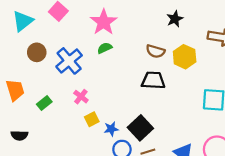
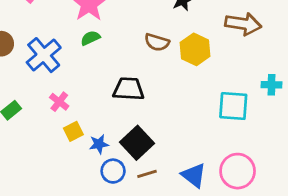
black trapezoid: (153, 80) -> (129, 89), moved

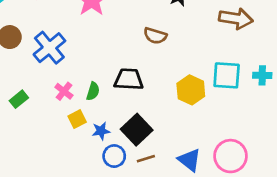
green semicircle: (90, 38) -> (93, 91), moved, turned 132
yellow hexagon: (195, 49) -> (191, 90), moved
cyan square: (233, 106) -> (227, 75), moved

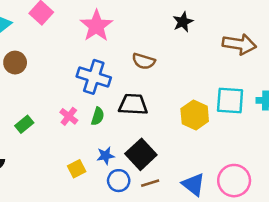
brown semicircle: (155, 36) -> (144, 61), moved
blue cross: (49, 48) -> (94, 77), moved, turned -32
yellow square: (77, 119) -> (77, 169), moved

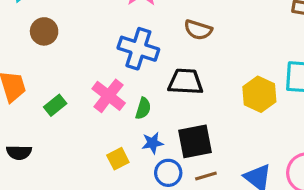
pink cross: (69, 116) -> (109, 96), size x1.5
green semicircle: (98, 116) -> (143, 108), moved
black square: (141, 154) -> (195, 141), turned 32

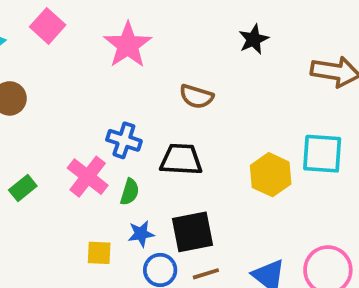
blue cross: (138, 49) -> (124, 140), moved, size x0.7
yellow square: (118, 159) -> (99, 253), turned 30

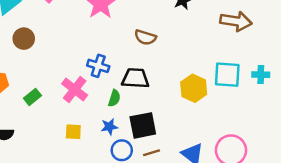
green semicircle: (130, 192) -> (114, 98), moved
yellow square: (99, 253) -> (73, 132), moved

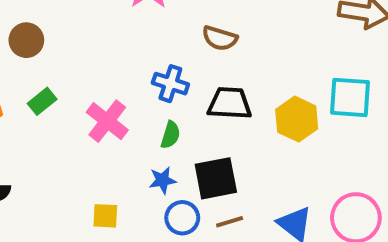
blue cross: (98, 66) -> (170, 84), moved
black trapezoid: (135, 78) -> (230, 103), moved
green rectangle: (32, 97) -> (42, 101), moved
yellow square: (73, 132) -> (105, 216), moved

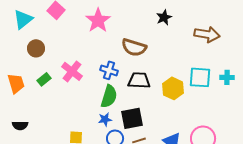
brown semicircle: (220, 38) -> (134, 47), size x1.4
pink cross: (107, 121) -> (72, 71), moved
green semicircle: (170, 135) -> (109, 96), size x1.6

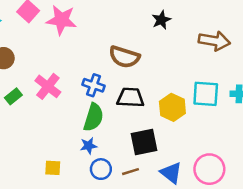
pink star: (98, 20) -> (61, 20), moved, turned -30
black square: (132, 118) -> (144, 142), moved

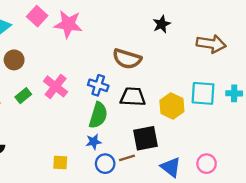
pink circle: (209, 169) -> (207, 164), size x0.7
brown line: (130, 172) -> (127, 158), moved

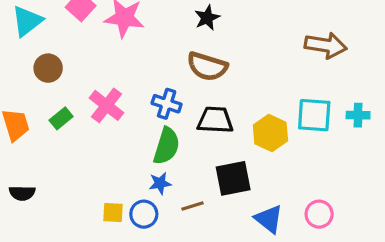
black star: (162, 24) -> (207, 18), moved
brown line: (127, 158) -> (193, 206), moved
blue circle: (105, 164) -> (144, 214), moved

